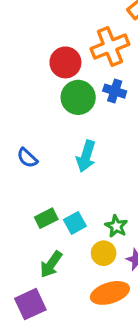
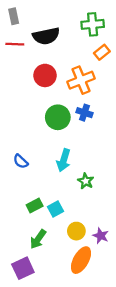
red circle: (65, 62) -> (45, 75), moved
green star: (116, 226) -> (86, 181), moved
orange ellipse: (110, 293) -> (81, 260), turned -44

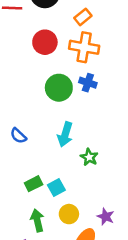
orange rectangle: (102, 52) -> (83, 17), moved
orange cross: (81, 80) -> (84, 47), turned 32
yellow circle: (76, 231) -> (69, 214), moved
green arrow: (38, 239) -> (37, 220), turned 132

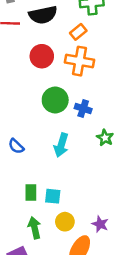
blue cross: (88, 83) -> (83, 109), moved
green star: (89, 157) -> (105, 138), moved
green rectangle: (34, 184) -> (31, 192), turned -63
cyan square: (56, 188) -> (53, 196), turned 35

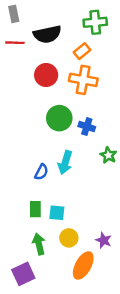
blue semicircle: (16, 146) -> (41, 172), moved, turned -105

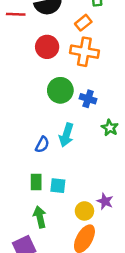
yellow circle: (69, 238) -> (84, 211), moved
purple star: (104, 240) -> (105, 201), moved

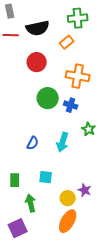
orange cross: (84, 52) -> (78, 76), moved
cyan arrow: (66, 135) -> (63, 142), moved
green rectangle: (36, 182) -> (15, 180), moved

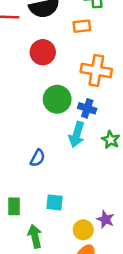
orange rectangle: (67, 42) -> (82, 26), turned 32
cyan arrow: (63, 142) -> (77, 134), moved

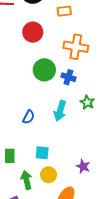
cyan arrow: (77, 134) -> (60, 111), moved
yellow circle: (83, 230) -> (49, 175), moved

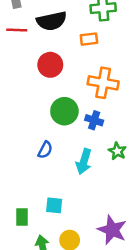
blue semicircle: (29, 117) -> (45, 150), moved
cyan square: (42, 153) -> (54, 205), moved
purple star: (83, 166) -> (112, 230), size x1.6

